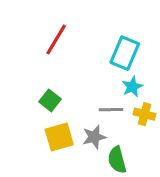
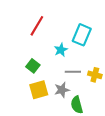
cyan star: (132, 87) -> (61, 50), moved

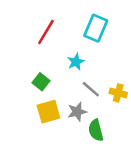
cyan rectangle: (82, 35) -> (96, 28), moved
gray line: (73, 72) -> (91, 89), turned 42

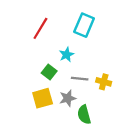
green square: (41, 82) -> (49, 72), moved
gray line: (91, 89) -> (80, 79), turned -35

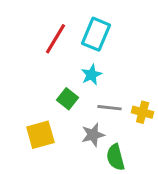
cyan rectangle: (84, 25) -> (96, 34), moved
yellow square: (43, 98) -> (40, 135), moved

